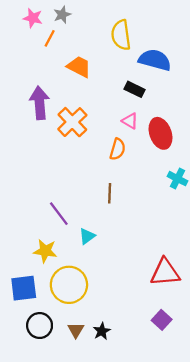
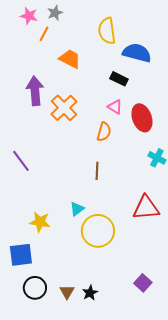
purple line: (59, 214) -> (21, 161), moved
red triangle: (165, 272) -> (146, 208), moved
yellow circle: (69, 285) -> (98, 231), moved

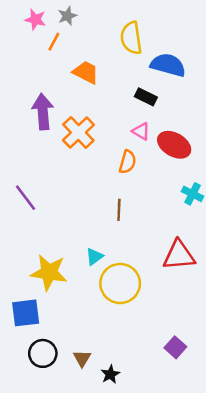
red ellipse: (142, 118) -> (174, 145), turned -40
yellow star: (40, 222) -> (49, 272), size x1.4
black star: (90, 293) -> (110, 374), moved

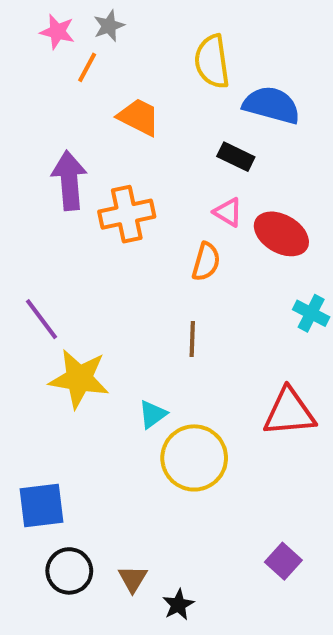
orange cross: (78, 132) -> (127, 214), turned 32
yellow star: (49, 272) -> (79, 379), moved

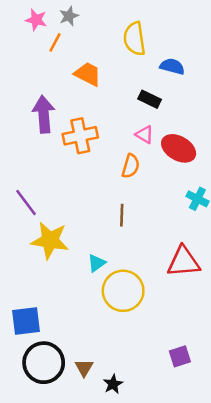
blue semicircle: (271, 105) -> (172, 66), size x0.7
purple square: (283, 561) -> (180, 356), turned 30
black circle: (69, 571) -> (44, 363), size x1.4

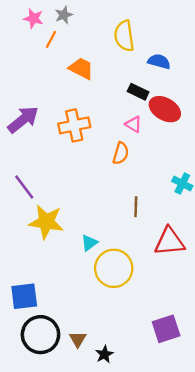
purple arrow: (44, 114) -> (23, 120), moved, turned 56
red ellipse: (179, 148) -> (165, 109), moved
brown line: (122, 215) -> (136, 207), moved
purple square: (180, 356) -> (166, 329), size x1.4

